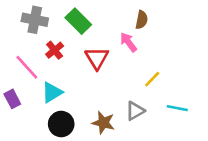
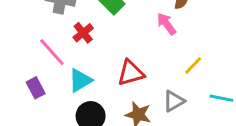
red triangle: (97, 58) -> (131, 73), moved, turned 45

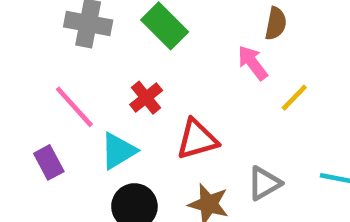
red cross: (83, 33) -> (146, 98), moved
yellow line: (193, 65) -> (294, 98), moved

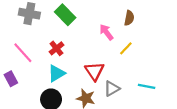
brown semicircle: (276, 23) -> (129, 18), moved
red triangle: (197, 139) -> (94, 71), moved, turned -48
cyan triangle: (118, 151) -> (56, 73), moved

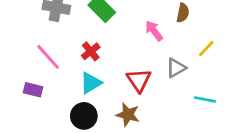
yellow line: (126, 48) -> (206, 49), moved
purple rectangle: (11, 79) -> (33, 90), turned -48
gray triangle: (112, 89) -> (176, 68), moved

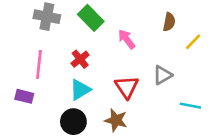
pink arrow: (154, 31) -> (127, 39), moved
yellow line: (206, 49) -> (193, 42), moved
pink line: (48, 57) -> (39, 64), turned 48

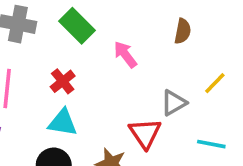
yellow line: (193, 42) -> (215, 83), moved
red triangle: (127, 87) -> (145, 133), moved
cyan triangle: (80, 90) -> (63, 123), turned 40

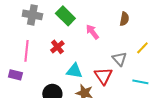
gray triangle: (174, 103) -> (119, 59), turned -42
cyan triangle: (63, 123) -> (74, 71), moved

